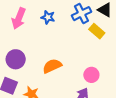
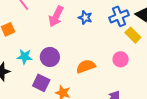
pink circle: (91, 75) -> (121, 59), moved

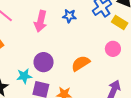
cyan star: (25, 57) -> (24, 76), moved

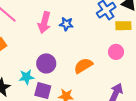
blue star: (69, 16) -> (66, 24), moved
yellow rectangle: (120, 22) -> (123, 26), turned -35

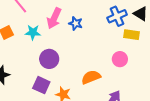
orange semicircle: (83, 66) -> (91, 77), moved
cyan star: (27, 77) -> (33, 32), moved

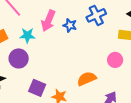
blue cross: (117, 16) -> (96, 15), moved
purple circle: (49, 59) -> (19, 58), moved

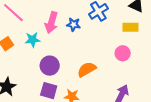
purple circle: (19, 58) -> (50, 66), moved
orange semicircle: (87, 79) -> (87, 69), moved

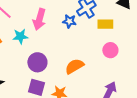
blue star: (73, 24) -> (69, 21), moved
yellow rectangle: (130, 27) -> (105, 24), moved

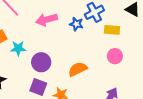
pink arrow: (39, 19) -> (47, 20), turned 55
cyan star: (20, 36) -> (18, 48), moved

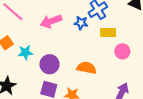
yellow rectangle: (112, 30) -> (108, 33), moved
orange semicircle: (78, 69) -> (87, 68), turned 42

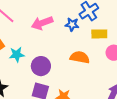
orange semicircle: (87, 68) -> (80, 57), moved

